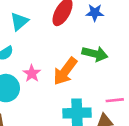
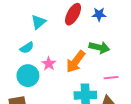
pink line: (115, 100) -> (111, 78), moved

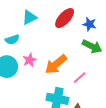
green arrow: (99, 47) -> (92, 46), moved
pink line: (111, 78) -> (80, 78), moved, turned -48

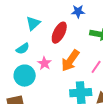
red ellipse: (65, 18) -> (59, 33), moved
blue star: (89, 24) -> (78, 11), moved

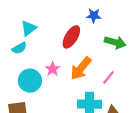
cyan triangle: (33, 23) -> (29, 28), moved
cyan semicircle: (23, 49) -> (19, 48), moved

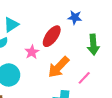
green arrow: (115, 42) -> (93, 45), turned 66
pink star: (53, 69) -> (32, 52), moved

